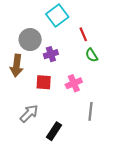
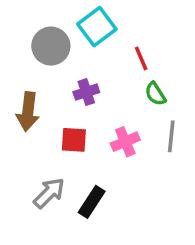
gray circle: (30, 40) -> (51, 46), moved
gray line: (91, 111) -> (171, 136), moved
black rectangle: (54, 131) -> (92, 202), moved

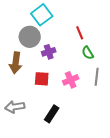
cyan square: (97, 27) -> (42, 15), moved
gray circle: (51, 46) -> (30, 37), moved
gray arrow: (49, 193) -> (15, 107), moved, turned -144

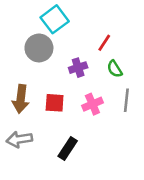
red line: (80, 33) -> (104, 43), turned 56
purple cross: (49, 52) -> (78, 68), moved
brown arrow: (16, 63) -> (21, 99), moved

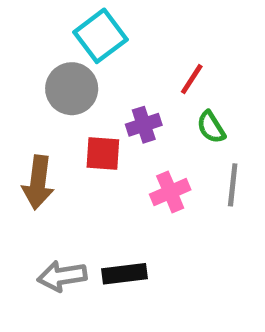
red square: (55, 103) -> (103, 154), moved
gray arrow: (19, 139) -> (62, 276), moved
black rectangle: (68, 149) -> (125, 274), turned 50

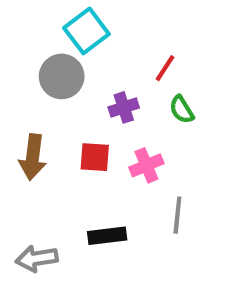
red square: (103, 154) -> (95, 157), moved
gray line: (233, 185) -> (177, 215), moved
gray arrow: (62, 276) -> (37, 258), moved

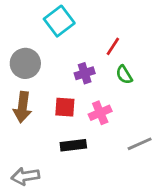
gray circle: (62, 76) -> (25, 63), moved
gray line: (177, 215) -> (140, 144), moved, turned 60
black rectangle: (107, 236) -> (73, 145), moved

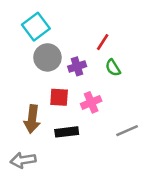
cyan square: (59, 21) -> (36, 27), moved
gray circle: (25, 63) -> (47, 57), moved
brown arrow: (23, 107) -> (32, 119), moved

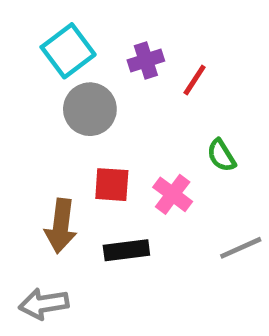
purple cross: (77, 66) -> (146, 61), moved
green semicircle: (113, 68) -> (221, 155), moved
pink cross: (91, 102) -> (173, 194), turned -30

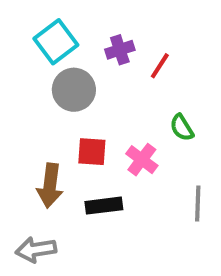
gray line: (241, 248) -> (198, 204), turned -64

